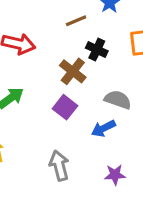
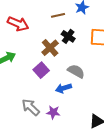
gray arrow: (59, 166) -> (31, 107), turned -42
purple star: (115, 175) -> (53, 112), moved

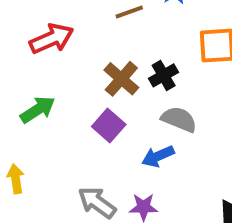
red arrow: (18, 24) -> (52, 39), turned -40
black cross: (68, 36) -> (164, 75), moved, turned 32

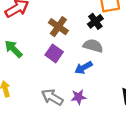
black cross: (164, 75) -> (95, 21), moved
green arrow: (38, 110) -> (13, 49), turned -96

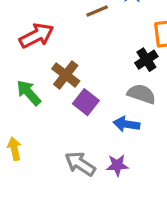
brown cross: (58, 27) -> (66, 75), moved
blue arrow: (84, 68) -> (126, 124), turned 36

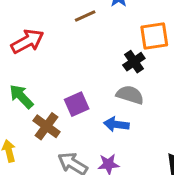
brown cross: (66, 75) -> (47, 126), moved
purple square: (86, 102) -> (77, 104), turned 30

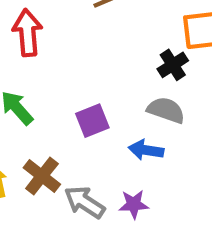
red arrow: (27, 41) -> (27, 33), turned -68
brown cross: (47, 126) -> (42, 176), moved

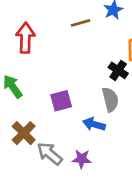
black cross: (173, 65) -> (118, 70), turned -30
gray semicircle: (166, 110) -> (110, 100), turned 50

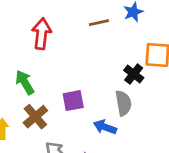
brown cross: (24, 133) -> (35, 117), moved

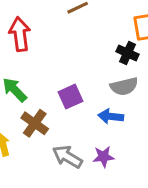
gray semicircle: (123, 103) -> (124, 86), turned 100

